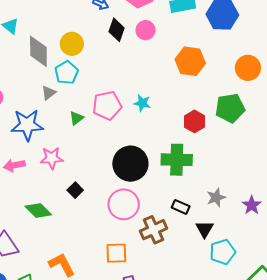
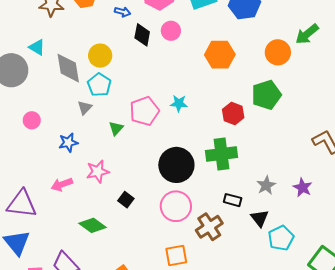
blue star: (27, 125) -> (68, 142), size x0.6

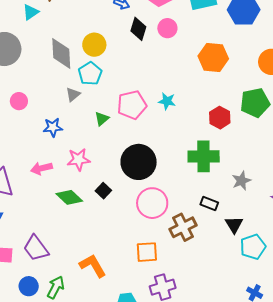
cyan triangle: (37, 47) -> (31, 12), moved, turned 48
black circle: (176, 165) -> (139, 162), moved
gray star: (266, 185) -> (241, 181), moved
green diamond: (92, 225) -> (69, 197), moved

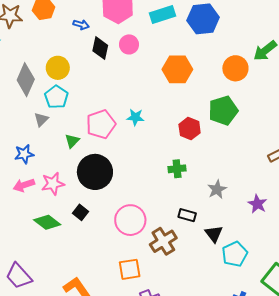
gray diamond: (61, 53) -> (26, 80), turned 32
green cross: (204, 156) -> (177, 169), size x0.6
black circle: (139, 162) -> (95, 172), moved
pink arrow: (41, 168) -> (24, 185), moved

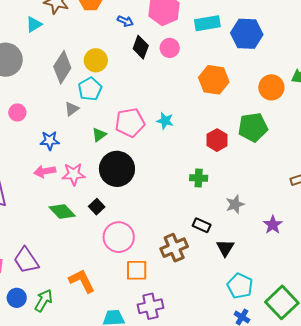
pink circle: (130, 220) -> (119, 237), moved
cyan pentagon: (235, 254) -> (240, 286), moved, turned -30

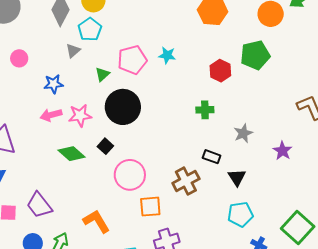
cyan pentagon: (240, 286) -> (240, 214), moved, turned -30

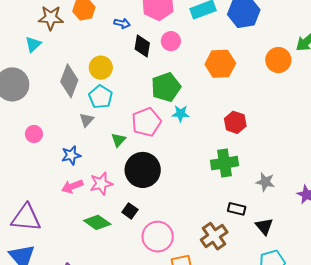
green pentagon: (255, 55) -> (166, 87), moved
green cross: (205, 110) -> (224, 163), size x1.5
gray star: (243, 133) -> (265, 182), turned -30

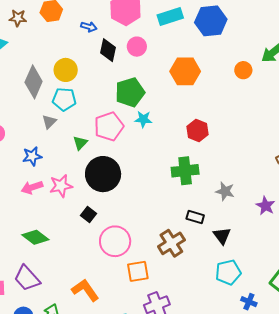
brown star: (51, 18) -> (18, 18), size x0.7
orange circle: (278, 60) -> (243, 70), size x0.7
cyan pentagon: (101, 97) -> (64, 99), turned -30
green diamond: (97, 222) -> (35, 237), moved

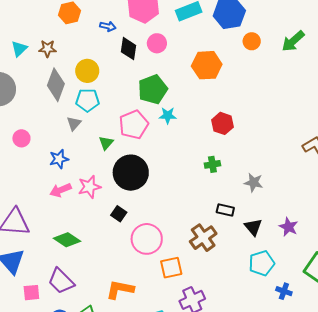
brown star: (18, 18) -> (47, 49), moved
orange circle: (243, 70) -> (252, 41), moved
green cross: (185, 171) -> (212, 164), size x0.6
purple star: (265, 206) -> (289, 227), moved
orange L-shape: (85, 290) -> (120, 289), turned -40

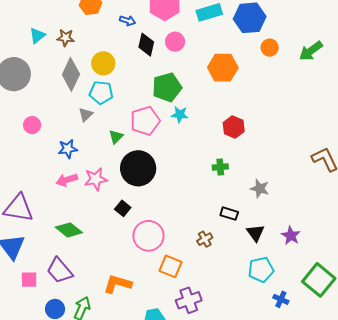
brown cross: (203, 238) -> (205, 239), size x0.6
orange square: (171, 268) -> (171, 266), turned 30

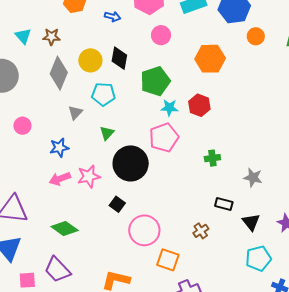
cyan triangle: (37, 36) -> (23, 36), turned -30
black diamond: (146, 45) -> (119, 58), moved
cyan pentagon: (101, 93) -> (103, 94), moved
pink pentagon: (145, 121) -> (164, 138), moved
red hexagon: (234, 127) -> (199, 105), moved

